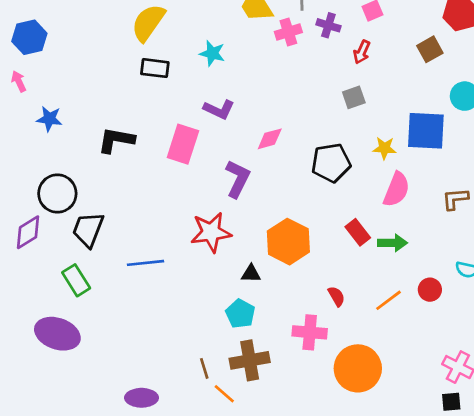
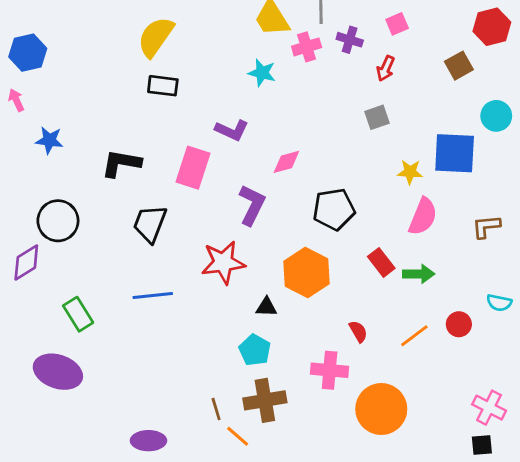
cyan star: (212, 53) -> (262, 73), moved
black pentagon: (331, 163) -> (334, 209), moved
black trapezoid: (88, 230) -> (150, 224), moved

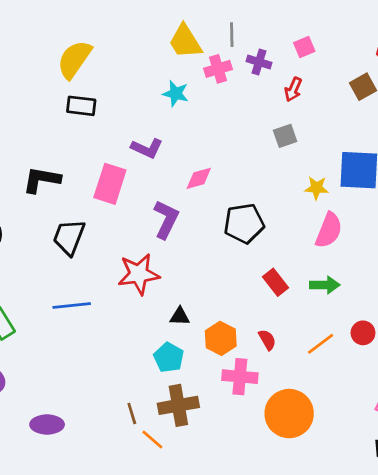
red rectangle: (381, 262) -> (275, 282), moved
orange hexagon: (307, 273) -> (221, 338), moved, size x0.7
purple ellipse: (148, 441) -> (47, 424), moved

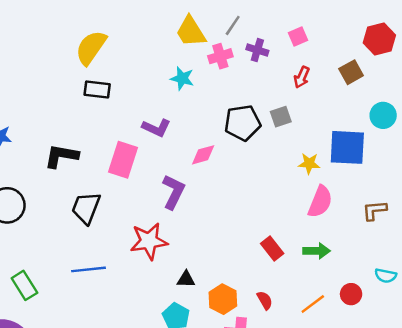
gray line: (232, 35) -> (233, 25), turned 35
red arrow: (293, 89) -> (302, 77), moved
black pentagon: (244, 223) -> (243, 123), moved

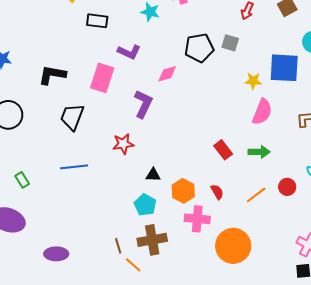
black rectangle: (97, 89) -> (97, 21), moved
gray square: (281, 117) -> (230, 43), turned 36
red star: (149, 241) -> (123, 144), size x0.7
green rectangle: (24, 285) -> (22, 180), size x0.7

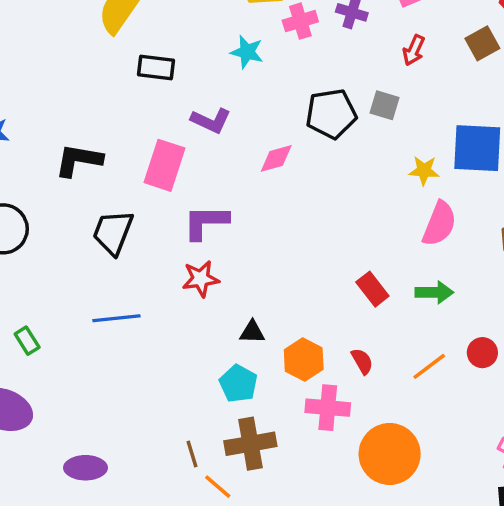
purple L-shape: (143, 104) -> (206, 222), moved, turned -116

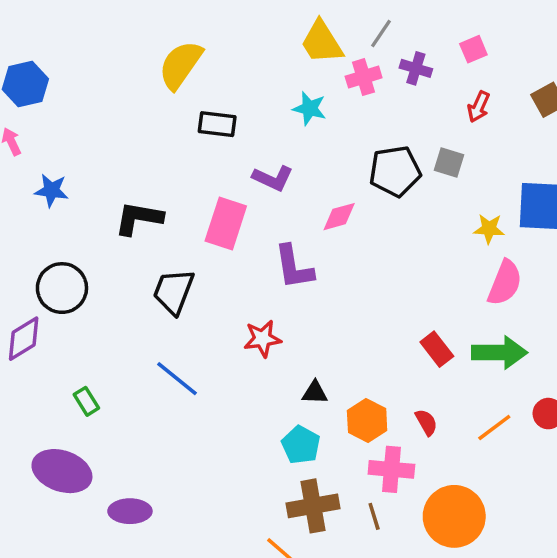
purple L-shape: (206, 222) -> (294, 267), moved, turned -99
green arrow: (434, 292) -> (500, 353), size x1.4
blue line: (116, 318) -> (177, 379), turned 45
brown line: (192, 454) -> (374, 516), moved
purple ellipse: (85, 468) -> (130, 511), moved

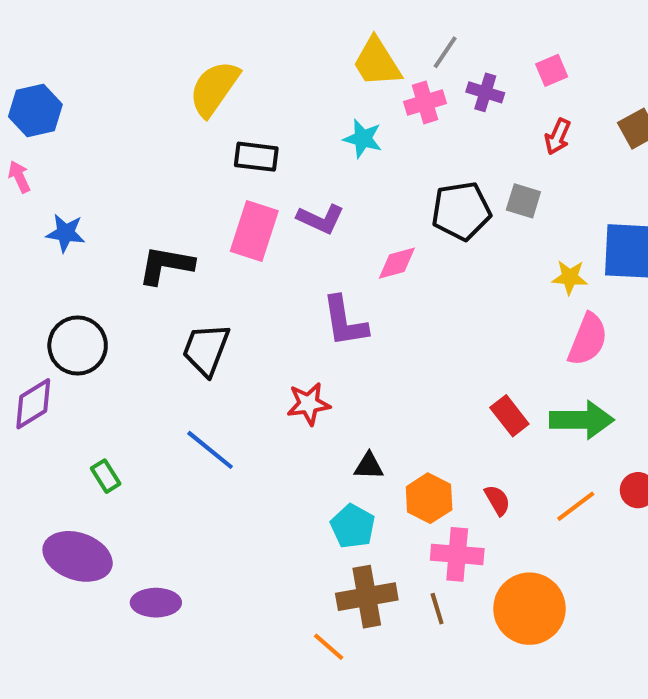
pink rectangle: (226, 224) -> (254, 231), moved

